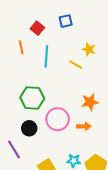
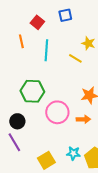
black circle: (29, 128) -> (17, 121), moved

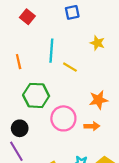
red square: (37, 22) -> (27, 17), moved
orange line: (21, 41) -> (19, 62), moved
yellow line: (75, 58) -> (70, 67), moved

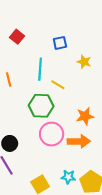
blue square: (72, 12) -> (60, 43), moved
green hexagon: (36, 95) -> (41, 106), moved
orange arrow: (92, 126) -> (79, 141), size x1.5

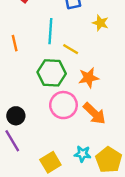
orange star: (85, 116) -> (88, 78), moved
orange arrow: (79, 141) -> (94, 113), turned 45

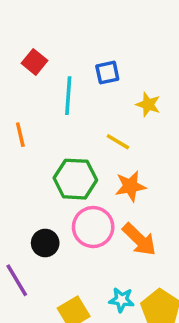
cyan line: (50, 31) -> (68, 96), moved
yellow line: (71, 49) -> (118, 142), moved
black circle: (16, 116) -> (45, 243), moved

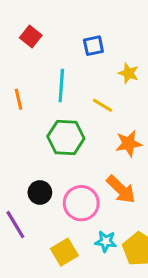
cyan line: (68, 96) -> (61, 85), moved
orange star: (130, 186) -> (129, 144), moved
pink circle: (93, 227) -> (81, 203), moved

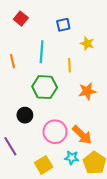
yellow line: (103, 105) -> (70, 65), turned 56
orange arrow: (121, 189) -> (82, 135), moved
black circle: (40, 192) -> (25, 115), moved

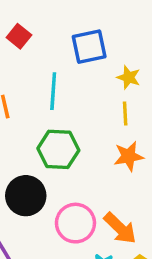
blue square: (63, 25) -> (89, 47), size x1.5
yellow line: (70, 65) -> (125, 113), moved
black circle: (25, 115) -> (26, 196), size x1.5

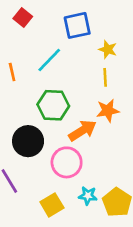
cyan line: (53, 91) -> (49, 60), turned 40
orange arrow: (120, 228) -> (83, 130), moved, turned -76

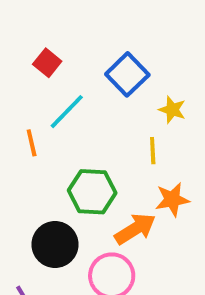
blue square: (77, 25) -> (127, 74), turned -32
cyan line: (49, 60) -> (67, 112), moved
yellow line: (105, 77) -> (153, 151), moved

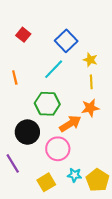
cyan line: (67, 112) -> (54, 69), moved
yellow line: (153, 151) -> (91, 82), moved

